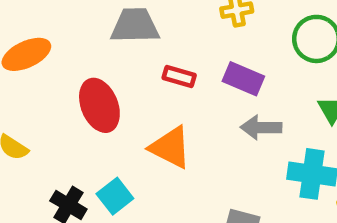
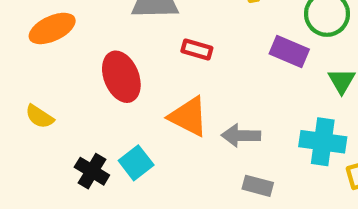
purple rectangle: (243, 79) -> (289, 52), moved
gray arrow: (261, 127) -> (241, 135), moved

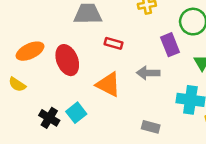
orange ellipse: (52, 28) -> (30, 51), moved
purple rectangle: (289, 52) -> (170, 45), turned 45
gray arrow: (241, 135) -> (148, 73), moved

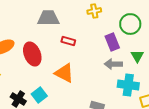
gray arrow: (148, 73) -> (113, 64), moved

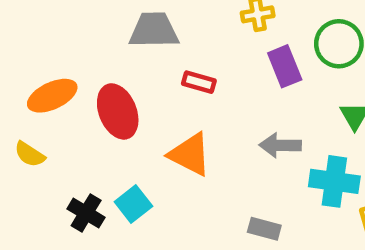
purple rectangle: (112, 42) -> (285, 66), moved
gray arrow: (113, 64) -> (280, 145), moved

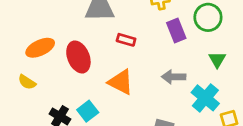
cyan cross: (334, 181) -> (205, 98), turned 32

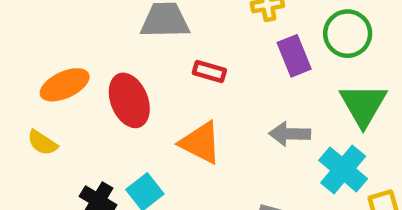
green triangle: (217, 60) -> (363, 105), size x1.6

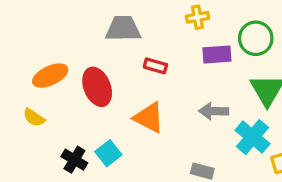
purple rectangle: (294, 56) -> (217, 54), turned -72

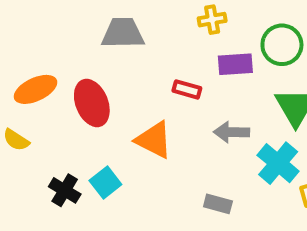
red rectangle: (155, 66) -> (187, 89), moved

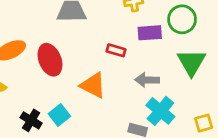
cyan cross: (278, 163) -> (160, 111), moved

